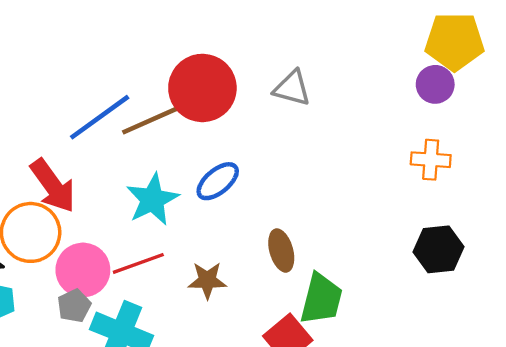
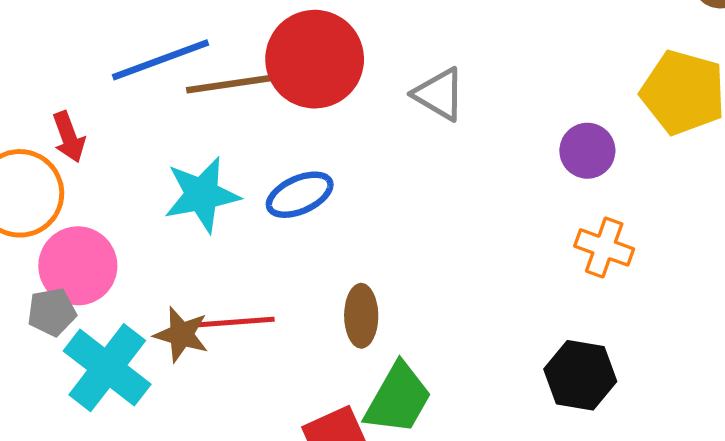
purple circle: (435, 84) -> (587, 151), moved
red arrow: (53, 186) -> (69, 137), size x0.6
red line: (138, 263) -> (236, 322), moved
brown star: (207, 280) -> (181, 335), moved

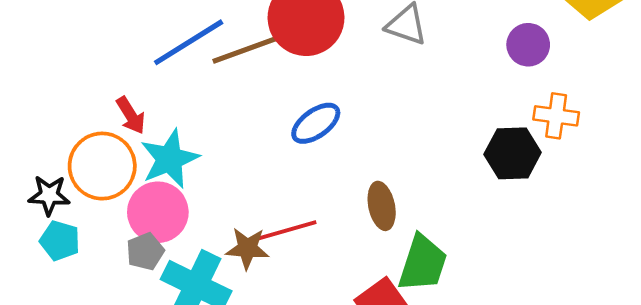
cyan star: (202, 195) -> (170, 159), moved
black hexagon: (580, 375) -> (513, 153), moved

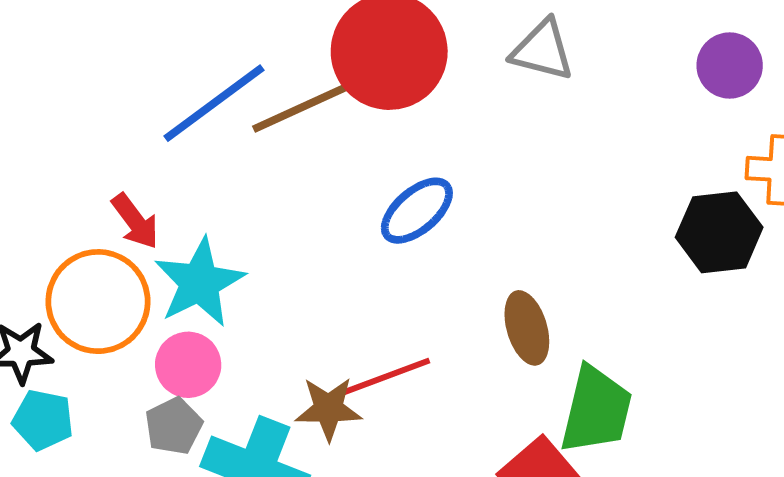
pink circle: (158, 212) -> (188, 365), size x0.7

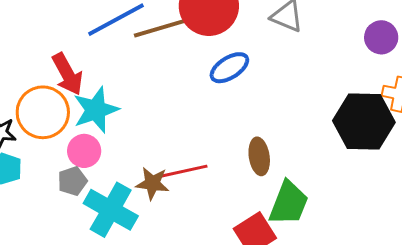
blue ellipse: (417, 211) -> (229, 68), moved
red arrow: (135, 221) -> (67, 74), size x1.4
black hexagon: (719, 232) -> (364, 121), size x1.4

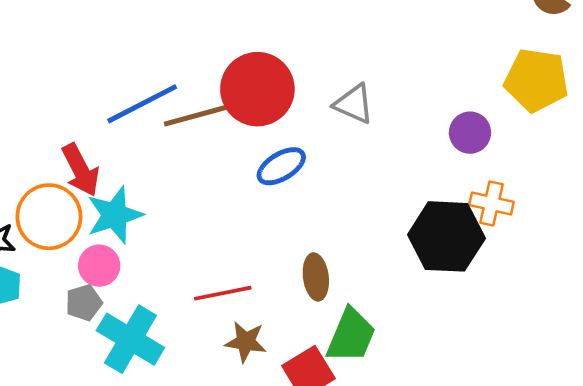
brown star: (152, 183) -> (246, 342), moved

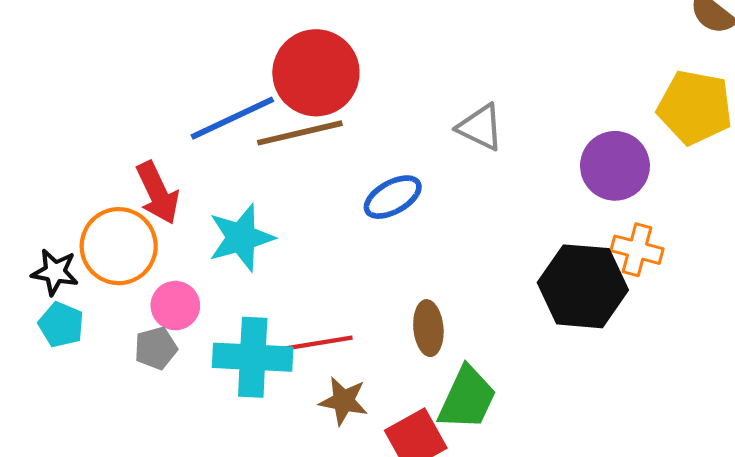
red circle: (257, 89) -> (316, 73), moved
purple circle: (470, 133) -> (615, 166), size x1.4
cyan star: (115, 215) -> (241, 238), moved
cyan cross: (130, 339) -> (253, 357), moved, turned -30

